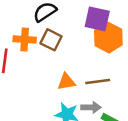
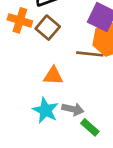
brown line: (98, 81) -> (90, 54), moved

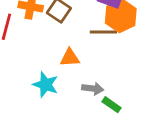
cyan star: (45, 110) -> (46, 85), moved

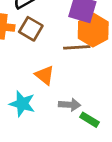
orange triangle: (70, 58) -> (45, 75), turned 45

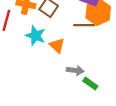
cyan star: (22, 104) -> (35, 36), moved

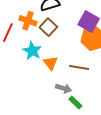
brown line: (84, 25) -> (79, 68), moved

